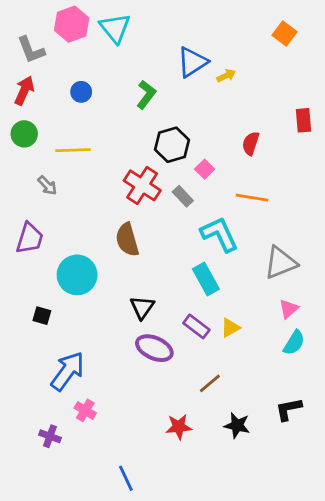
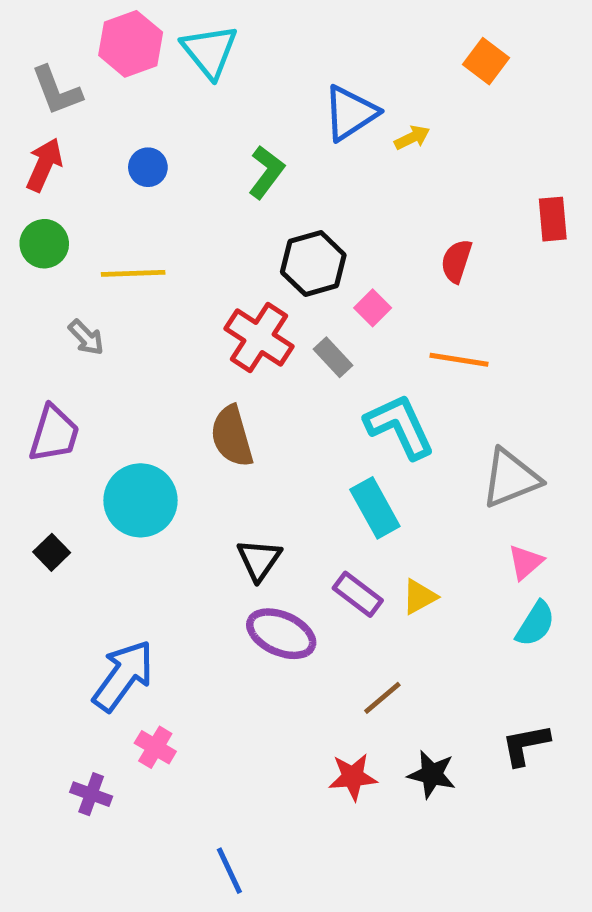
orange square: (285, 34) -> (486, 61), moved
black square: (42, 316) -> (52, 552), moved, turned 30
red star: (179, 427) -> (353, 777), moved

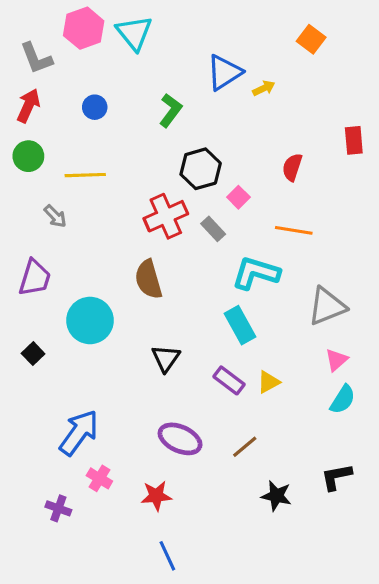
red cross: (259, 338) -> (166, 216), turned 33
cyan L-shape: (400, 426) -> (256, 273), turned -48
purple ellipse: (281, 634) -> (180, 439), moved
red star: (353, 777) -> (156, 496), moved
blue line: (229, 871) -> (167, 556), moved

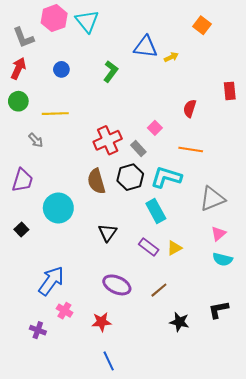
blue triangle: (224, 72) -> (146, 47), turned 40
black hexagon: (201, 169) -> (130, 177), moved
cyan semicircle: (343, 399) -> (223, 259), turned 72

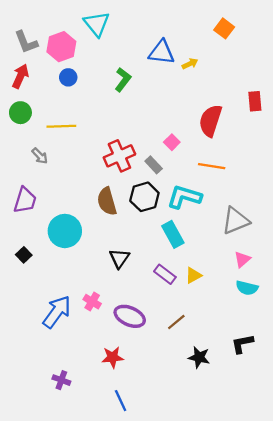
pink hexagon: (54, 18) -> (61, 47), moved
red semicircle: (190, 108) -> (210, 121), size x1.6
pink cross: (64, 311) -> (92, 302), moved
purple cross: (38, 330) -> (61, 380), moved

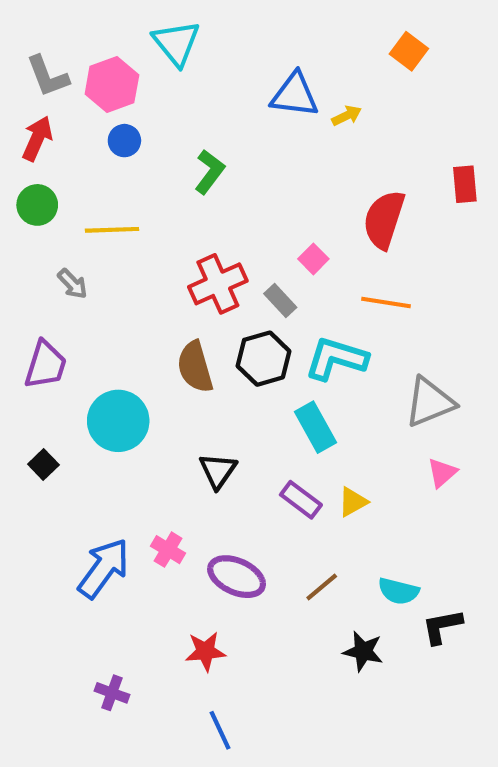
green L-shape: (123, 80) -> (210, 172), moved
cyan semicircle: (247, 288) -> (398, 591), moved

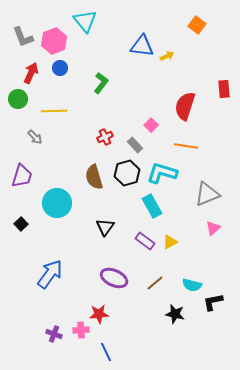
red arrow: (37, 139) -> (31, 73), moved
red cross: (218, 284) -> (105, 137), size x0.6
pink cross: (168, 550) -> (81, 330), moved, turned -35

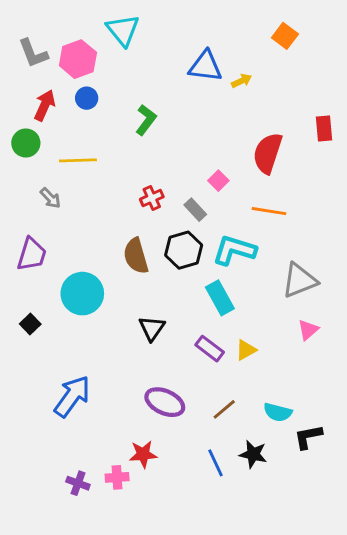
blue line: (106, 352) -> (215, 463), moved

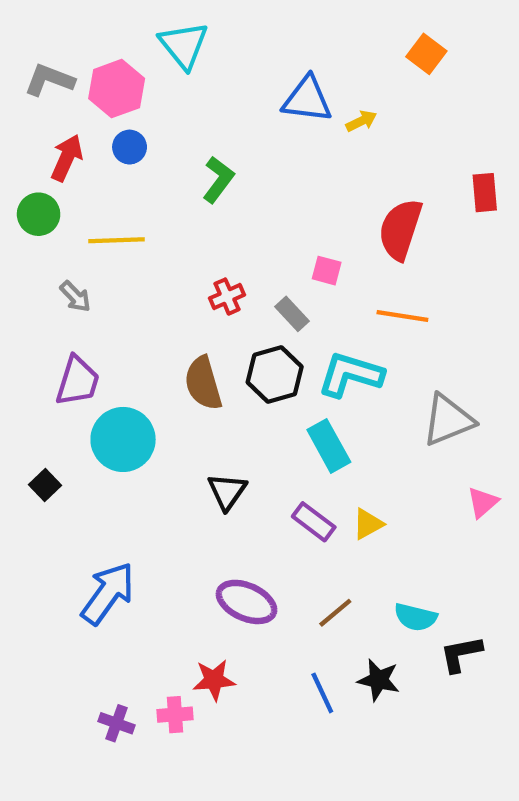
gray L-shape: (33, 53) -> (49, 80), turned 132
pink square: (218, 181) -> (327, 271), turned -30
purple trapezoid: (32, 254) -> (78, 381), moved
pink triangle: (308, 330) -> (483, 502), moved

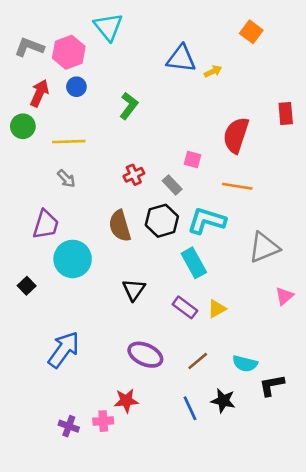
gray arrow: (75, 297) -> (66, 179), moved

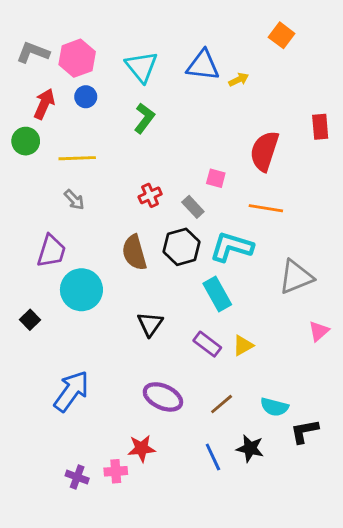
cyan triangle: (108, 27) -> (141, 67), moved

